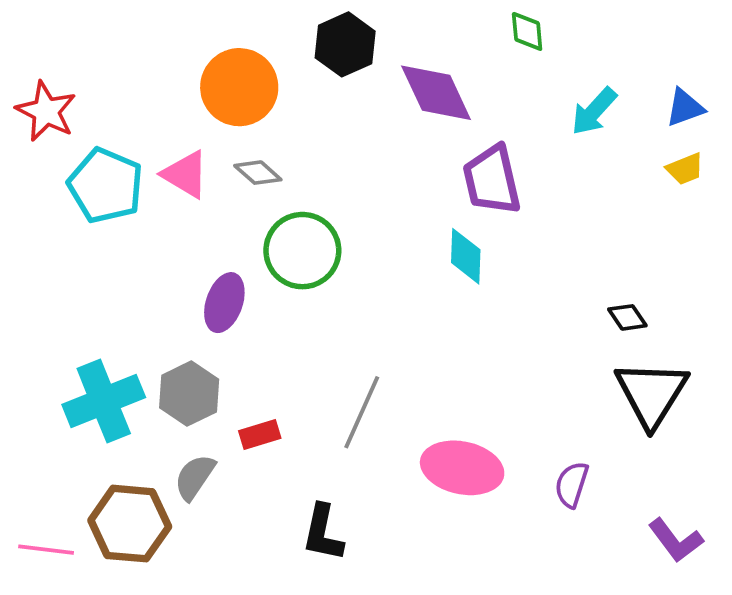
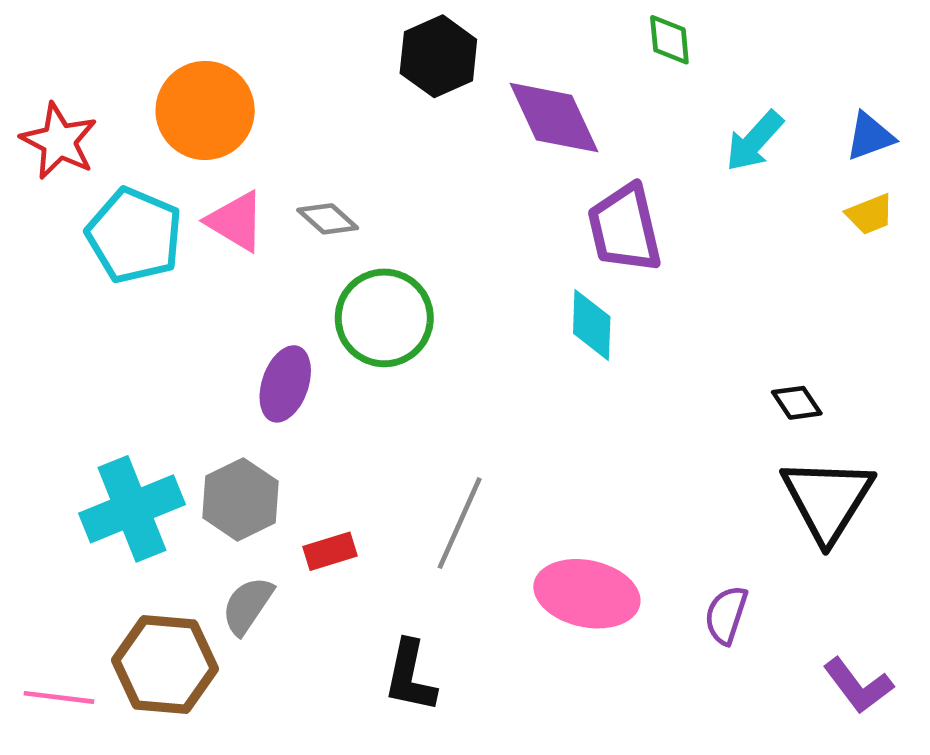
orange circle: (239, 87) -> (205, 110), moved

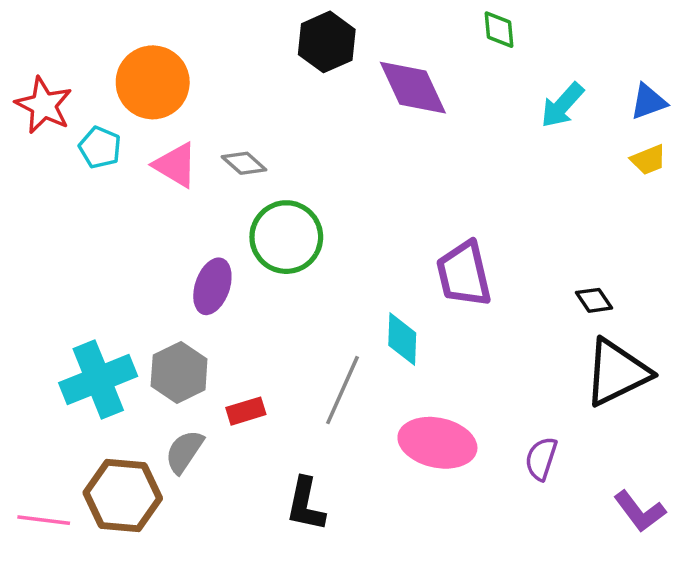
purple trapezoid: (625, 228) -> (464, 274), moved
cyan pentagon: (134, 235) -> (100, 147), moved, size x0.6
cyan diamond: (592, 325) -> (402, 339), moved
black triangle: (827, 499) -> (617, 372), turned 32

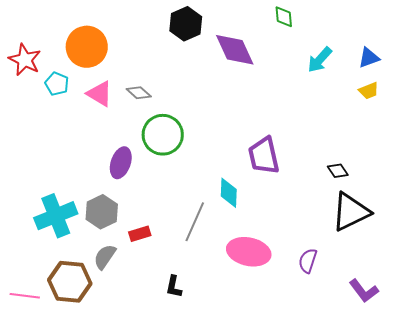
black L-shape: (306, 504) -> (174, 287), size x0.7

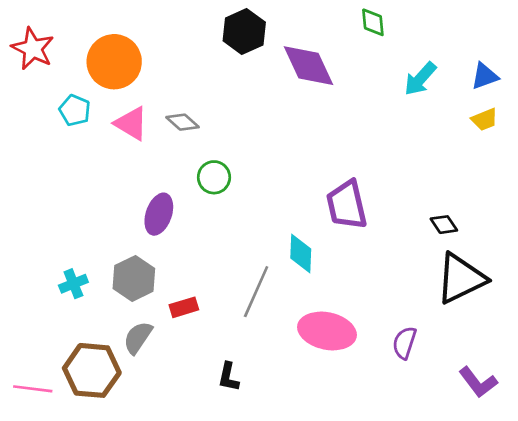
red star: (25, 60) -> (33, 49), moved
green circle: (163, 135) -> (214, 177), size x0.6
cyan cross: (56, 216) -> (73, 284), size x0.5

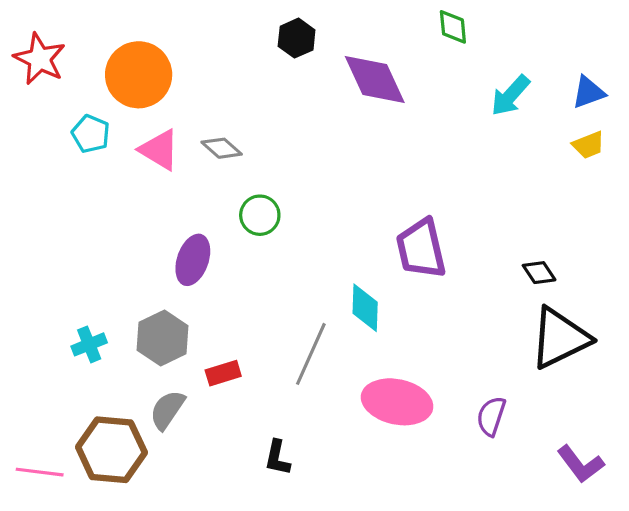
black hexagon: (244, 31) -> (297, 38), size x0.7

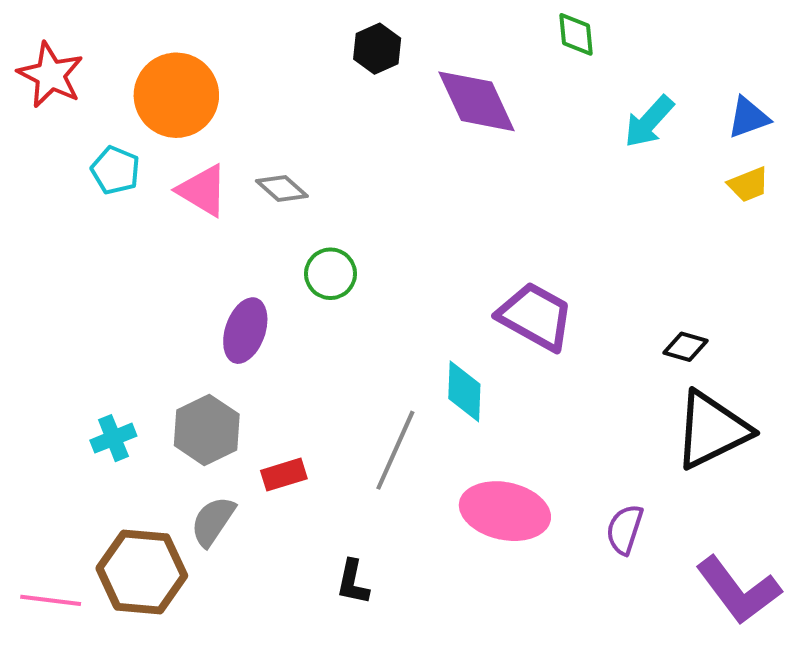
purple trapezoid: (421, 249) -> (535, 316), turned 132
black diamond: (539, 273) -> (686, 347), turned -40
purple L-shape: (581, 464) -> (738, 590), size x1.4

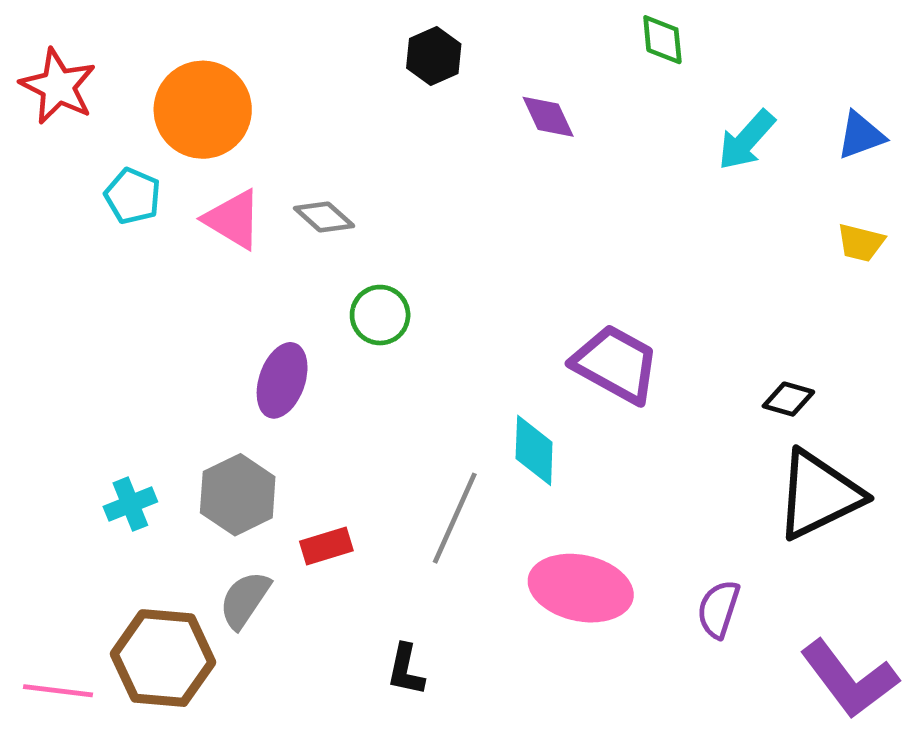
purple diamond: (477, 101) -> (548, 117), size x0.6
yellow trapezoid: (748, 184) -> (861, 243), moved, turned 36

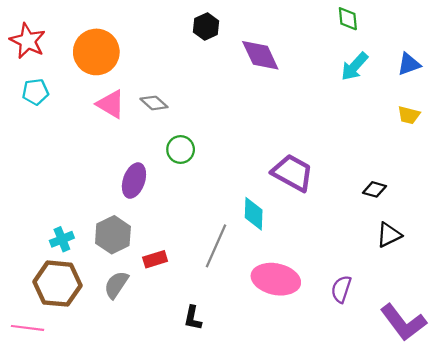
green diamond: (662, 40) -> (348, 19), moved
purple diamond: (548, 117) -> (260, 55), size x1.5
cyan pentagon: (133, 196) -> (35, 92), moved, turned -30
black triangle: (819, 495) -> (389, 235), size x0.6
brown hexagon: (163, 658) -> (58, 284), moved

